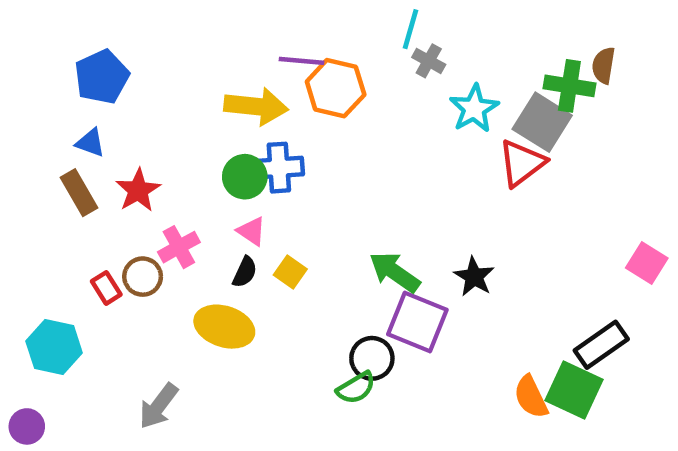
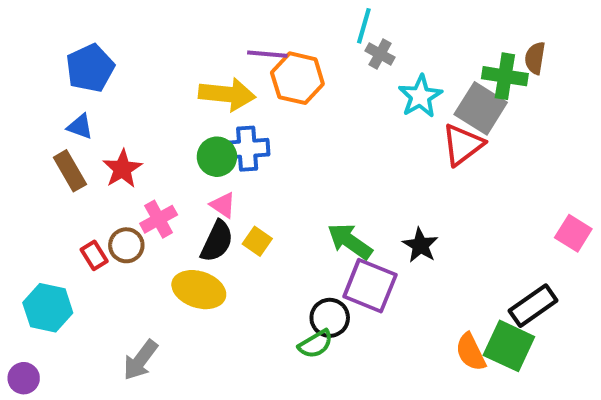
black semicircle: (245, 272) -> (217, 241), size x1.5

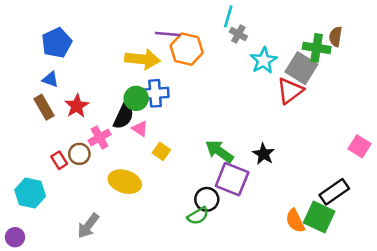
black semicircle: (217, 241) -> (124, 116), moved

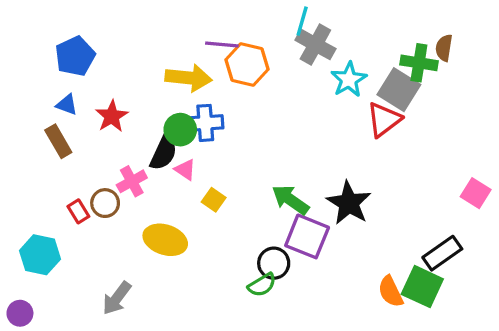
gray cross: (238, 34) -> (315, 44), size x1.6
red star: (77, 106) -> (112, 116), moved
black star: (264, 154) -> (349, 203), size x1.5

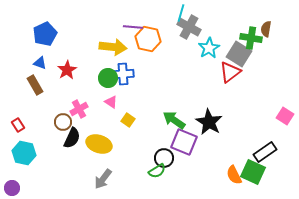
black semicircle: (164, 153) -> (72, 138), moved
red rectangle: (78, 211) -> (18, 125), moved
gray arrow: (117, 298) -> (103, 179), moved

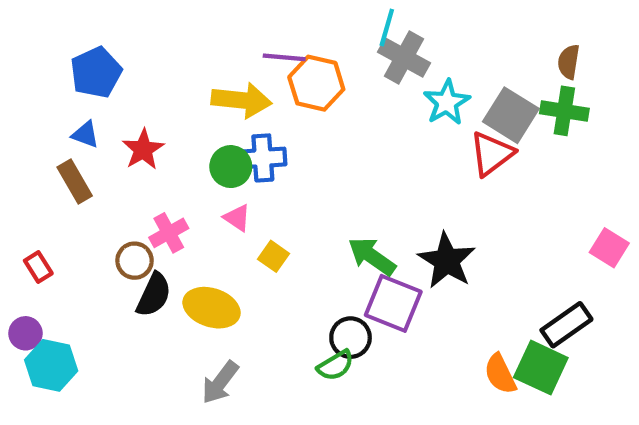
green cross: (251, 38) -> (564, 111), moved
cyan hexagon: (24, 153) -> (51, 365), moved
purple circle: (12, 188) -> (25, 333), moved

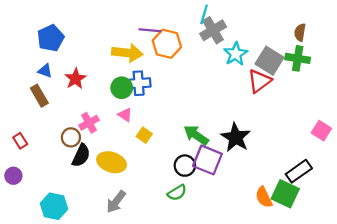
gray cross: (404, 57) -> (213, 30), turned 30
black circle: (351, 338) -> (185, 166), moved
cyan hexagon: (51, 365) -> (54, 206), moved

